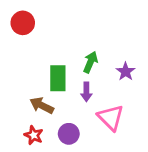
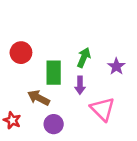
red circle: (23, 23) -> (21, 53), moved
purple circle: (69, 134) -> (54, 124), moved
red star: (34, 135) -> (12, 120), moved

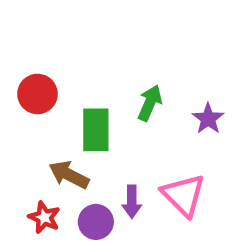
purple arrow: (80, 85) -> (132, 202), moved
red star: (12, 120) -> (44, 217), moved

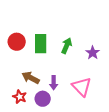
green rectangle: (96, 130) -> (41, 44), moved
purple arrow: (132, 202) -> (54, 83), moved

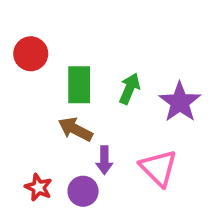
red circle: (17, 42) -> (31, 54), moved
purple star: (93, 53) -> (180, 102), size x1.5
brown arrow: (31, 78) -> (75, 129), moved

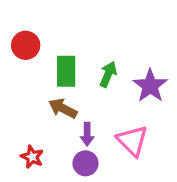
purple circle: (83, 191) -> (85, 163), moved

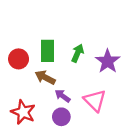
red circle: (26, 45) -> (19, 59), moved
purple arrow: (87, 134) -> (62, 96), turned 126
red star: (32, 157) -> (23, 112), size x1.5

